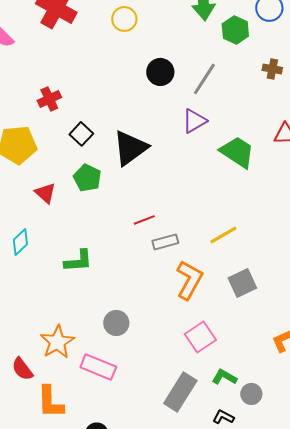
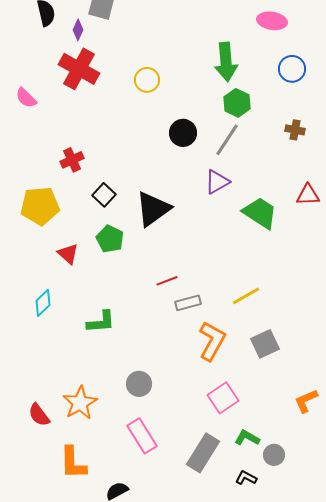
green hexagon: (235, 30) -> (237, 103), moved
pink rectangle: (98, 367) -> (142, 436), moved, turned 36
red semicircle: (22, 369) -> (39, 415), moved

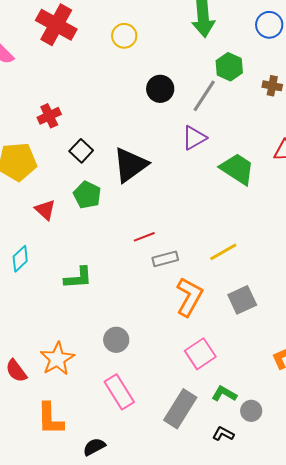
green hexagon: (237, 103) -> (229, 67), moved

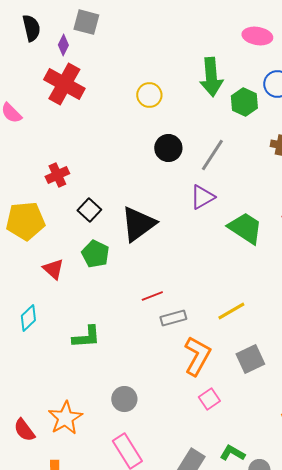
yellow circle: (124, 36) -> (149, 95), moved
green hexagon: (229, 67) -> (244, 102), moved
pink square: (200, 354) -> (209, 399), moved, size x0.7

